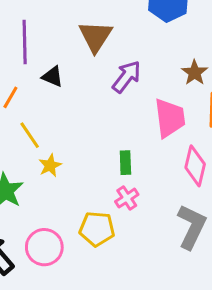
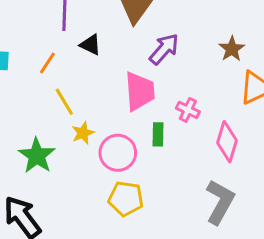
pink trapezoid: (170, 118) -> (140, 91), moved
pink cross: (127, 198) -> (188, 110), moved, turned -35
pink circle: (44, 247) -> (118, 153), moved

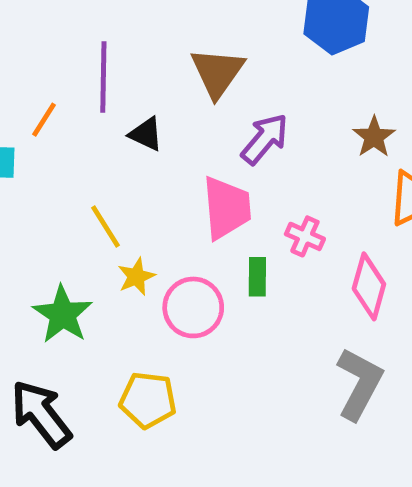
orange line: (47, 63) -> (44, 120), moved
yellow pentagon: (126, 199) -> (148, 400), moved

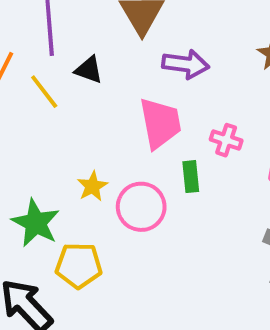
purple arrow: (265, 139) -> (186, 64), turned 63
yellow line: (105, 227) -> (44, 92), moved
yellow pentagon: (148, 400) -> (79, 265), moved

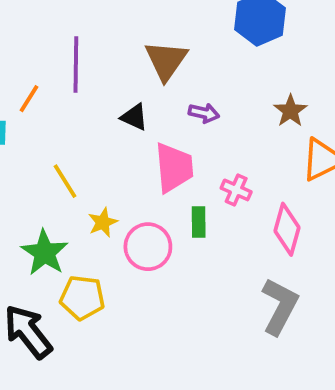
purple arrow: (186, 64) -> (204, 113), size x0.7
black triangle: (89, 70) -> (134, 117), moved
yellow line: (44, 92) -> (65, 181), moved

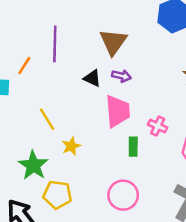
purple arrow: (204, 113) -> (121, 76), moved
pink circle: (148, 247) -> (123, 195), moved

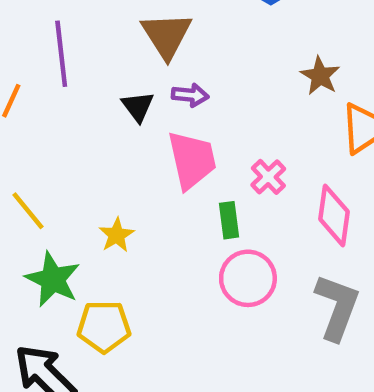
black triangle: (92, 78) -> (138, 106), turned 36
yellow line: (47, 119) -> (28, 211), moved
pink cross: (158, 126) -> (268, 177), turned 30
pink circle: (123, 195) -> (248, 278), moved

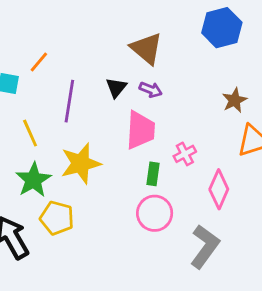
brown triangle: (167, 35) -> (146, 48), turned -33
purple line: (61, 54) -> (69, 101), moved
yellow star: (117, 235) -> (81, 164), size x1.8

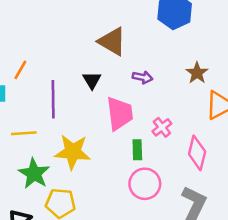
purple arrow: (151, 90) -> (143, 77), moved
yellow line: (30, 133) -> (24, 133), turned -60
yellow star: (81, 164) -> (73, 152), turned 30

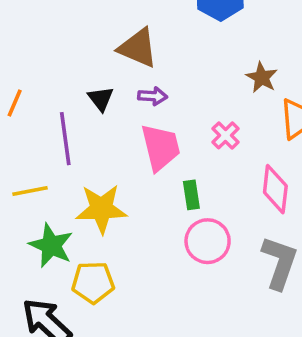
purple arrow: (143, 77) -> (153, 96), moved
black triangle: (92, 80) -> (101, 99), moved
pink cross: (162, 127) -> (226, 135), moved

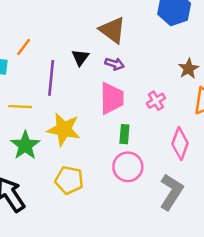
yellow pentagon: (93, 282) -> (69, 180), moved

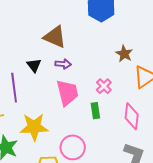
green rectangle: (124, 134) -> (95, 111), moved
pink circle: (128, 167) -> (73, 147), moved

